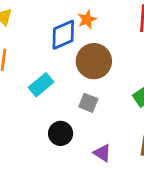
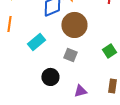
purple triangle: (102, 153) -> (80, 91), turned -48

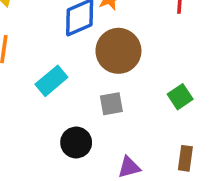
gray square: (70, 55) -> (111, 104), turned -32

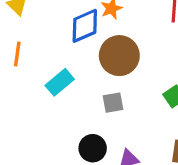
black circle: (76, 143) -> (93, 148), moved

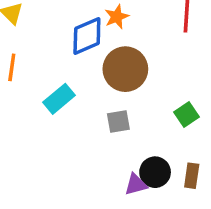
black circle: (93, 148) -> (155, 172), moved

